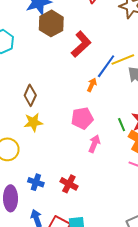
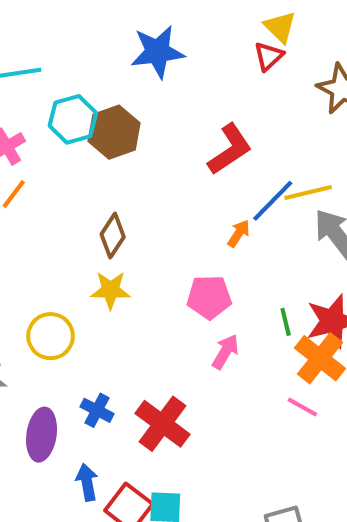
brown hexagon: (51, 23) -> (114, 132), moved
red cross: (69, 184) -> (162, 424), size x1.5

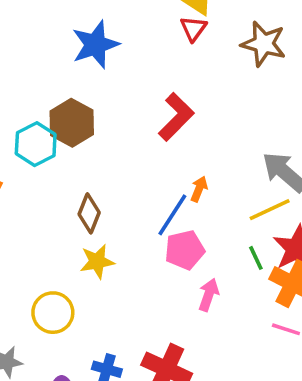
cyan hexagon: (73, 119) -> (36, 144), moved
yellow line: (308, 193) -> (270, 210), moved
blue line: (273, 201) -> (172, 215), moved

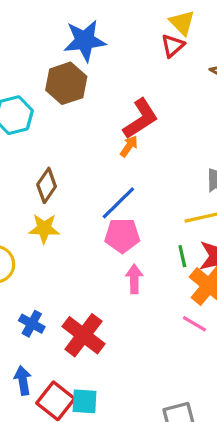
brown hexagon: (72, 123) -> (66, 83), moved
orange arrow: (199, 189) -> (129, 146), moved
pink arrow: (209, 295) -> (134, 279), turned -32

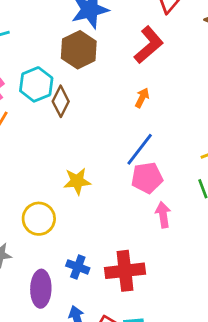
red L-shape: (141, 119) -> (149, 45), moved
brown diamond: (47, 185) -> (61, 101), moved
red cross: (83, 335) -> (125, 271), turned -36

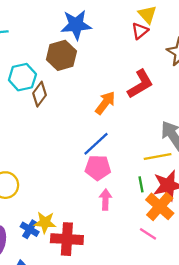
red L-shape: (149, 45) -> (140, 84), moved
orange arrow: (142, 98) -> (105, 103), size x1.5
yellow star: (77, 181) -> (45, 222), moved

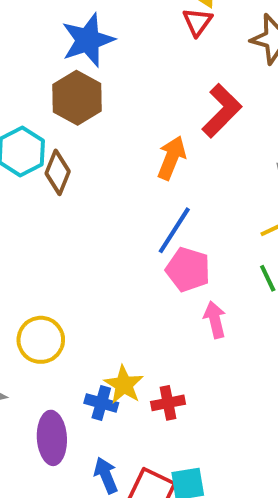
pink pentagon: (98, 168) -> (188, 270), turned 30
yellow star: (45, 222) -> (124, 385), turned -30
red cross: (67, 239) -> (168, 403), size x0.6

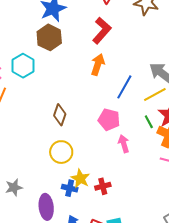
red L-shape: (222, 111) -> (102, 31), moved
brown diamond: (58, 172) -> (60, 115), moved
blue line: (174, 230) -> (124, 87), moved
yellow circle: (41, 340) -> (61, 152), moved

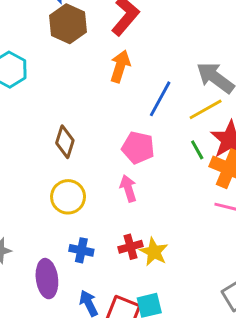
brown hexagon: (49, 37) -> (68, 24), moved
pink arrow: (124, 144) -> (128, 188), moved
yellow star: (80, 178) -> (154, 252), moved

